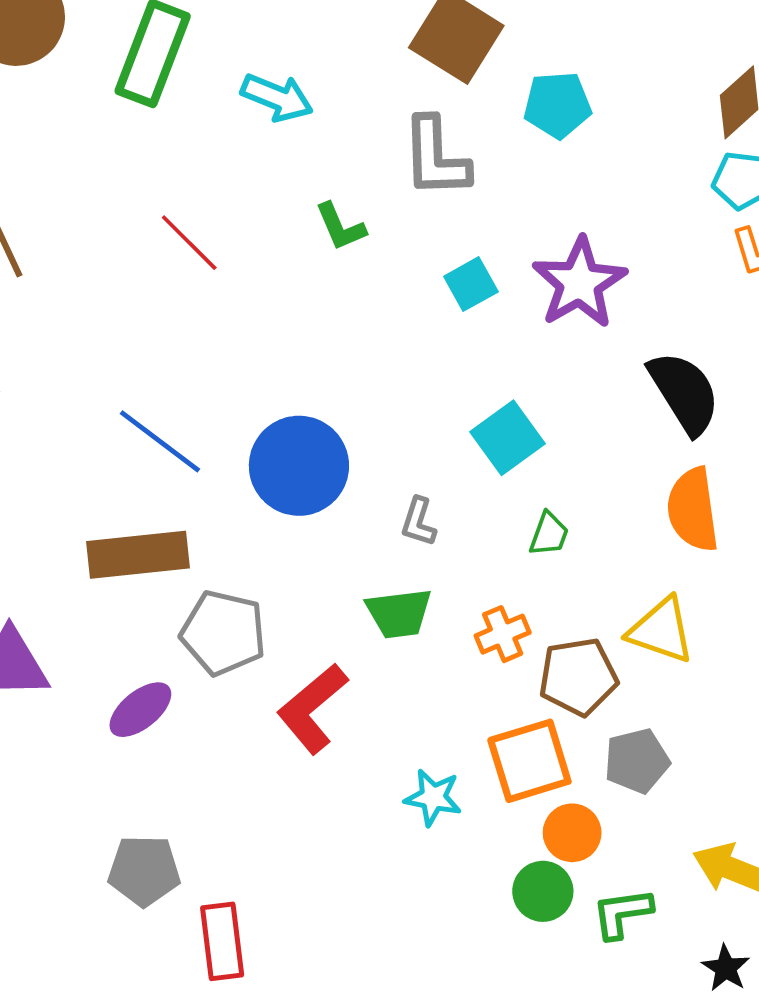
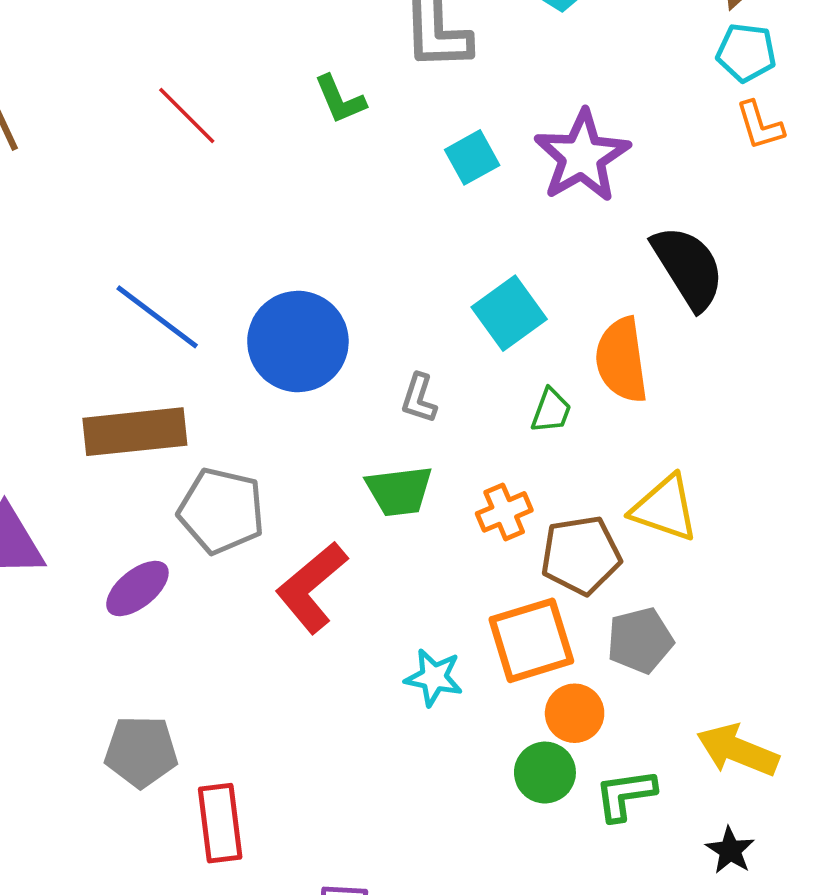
orange semicircle: (693, 510) -> (622, 360), moved

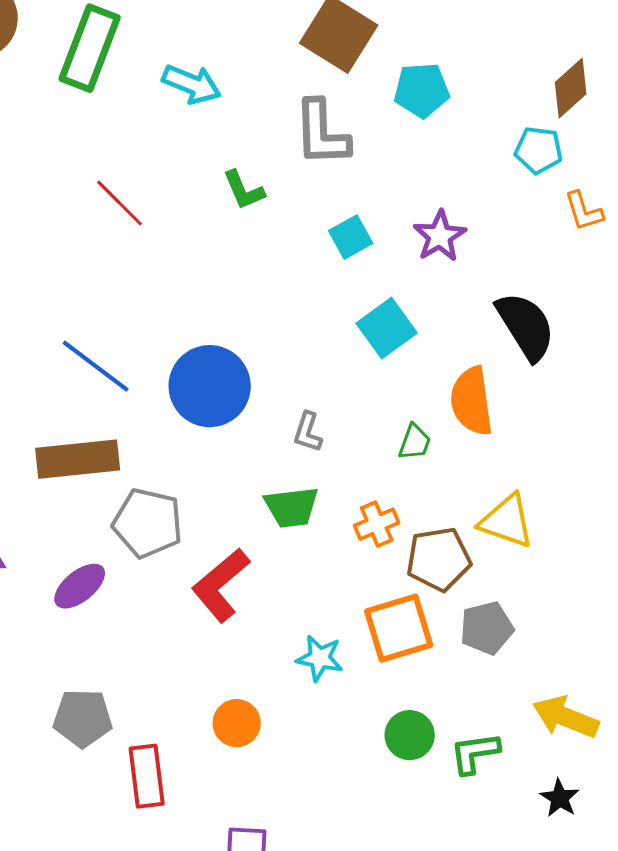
cyan pentagon: (746, 53) -> (539, 150), moved
purple star: (582, 156) -> (440, 236), size x0.7
cyan square: (509, 313) -> (387, 328), moved
orange circle: (575, 713) -> (237, 723), moved

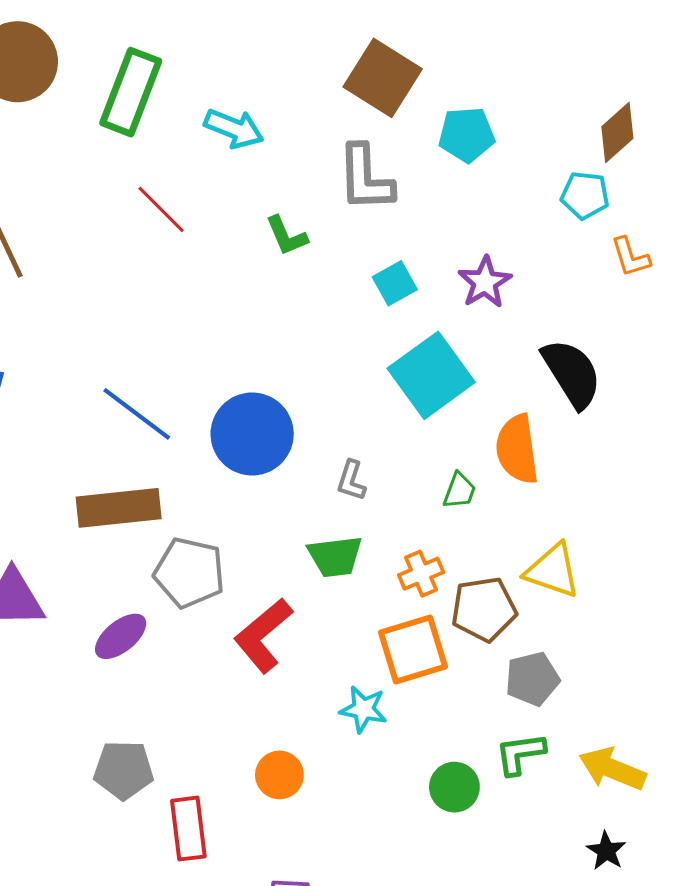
red line: (120, 203) -> (161, 209), moved
cyan square: (387, 328) -> (431, 375), size x1.4
orange square: (399, 628) -> (413, 650), moved
green L-shape: (475, 753) -> (520, 754), moved

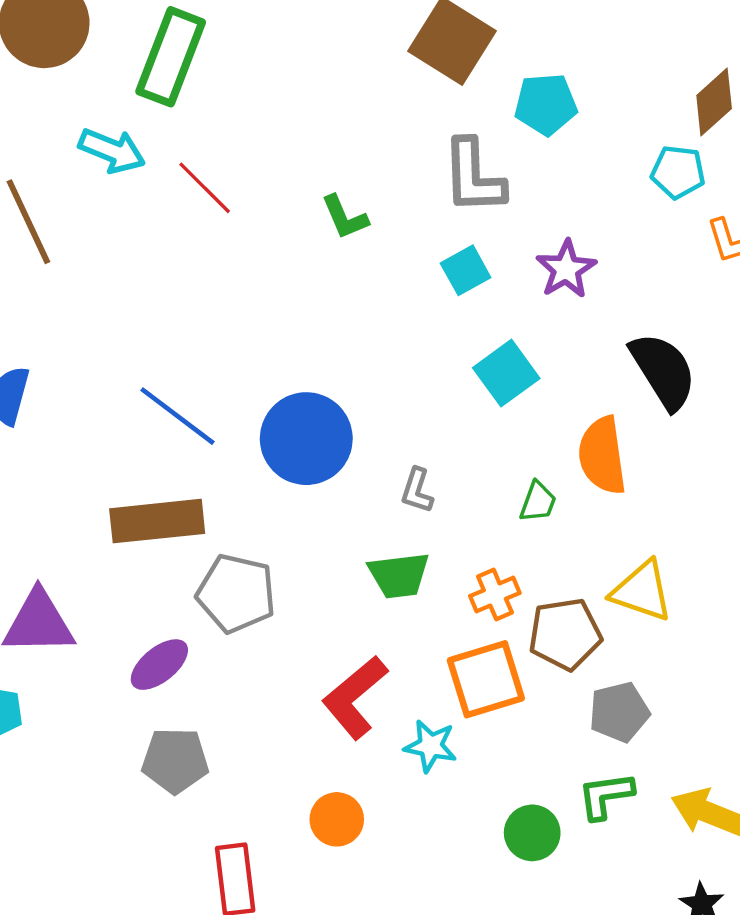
cyan arrow: (234, 128) -> (112, 151), moved
gray L-shape: (365, 178) -> (473, 177), moved
cyan square: (431, 375) -> (506, 373), size x0.7
red L-shape: (263, 635) -> (355, 697), moved
gray pentagon: (124, 770) -> (175, 761), moved

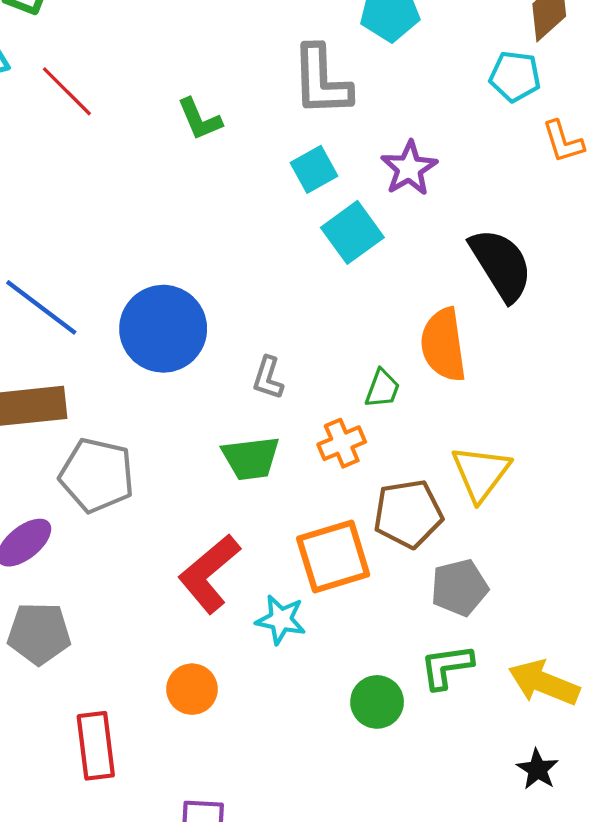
cyan square: (506, 373) -> (352, 232), moved
yellow triangle: (642, 591) -> (481, 473), turned 48
orange cross: (495, 595) -> (342, 443), moved

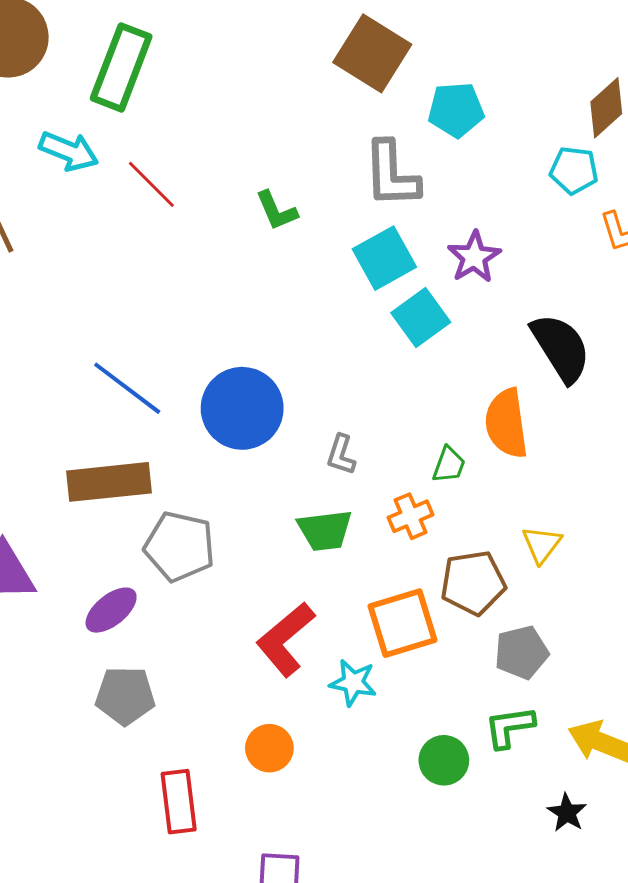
cyan square: (314, 169) -> (384, 258), size x1.4
yellow triangle: (481, 473) -> (542, 544), size x0.7
black star: (537, 769) -> (567, 813), moved

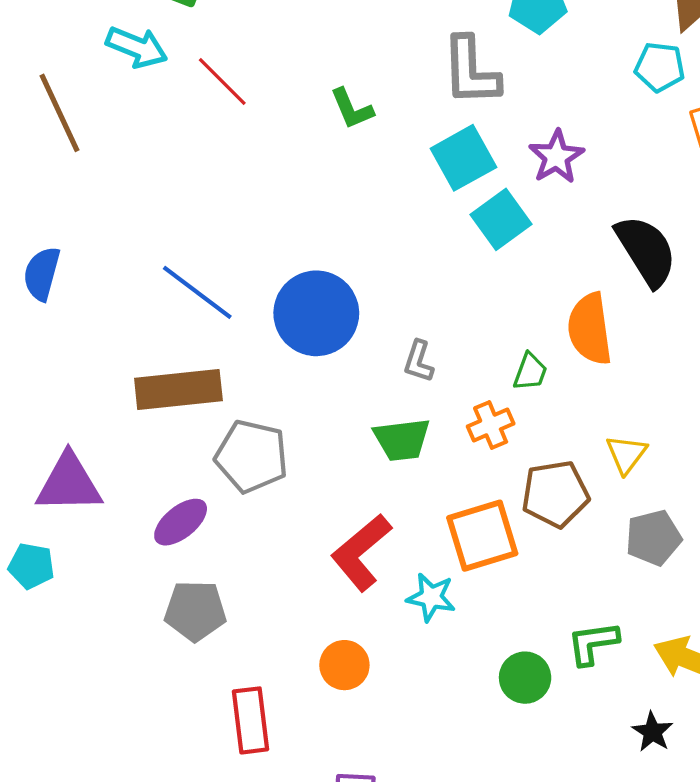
gray pentagon: (522, 652) -> (653, 538), moved

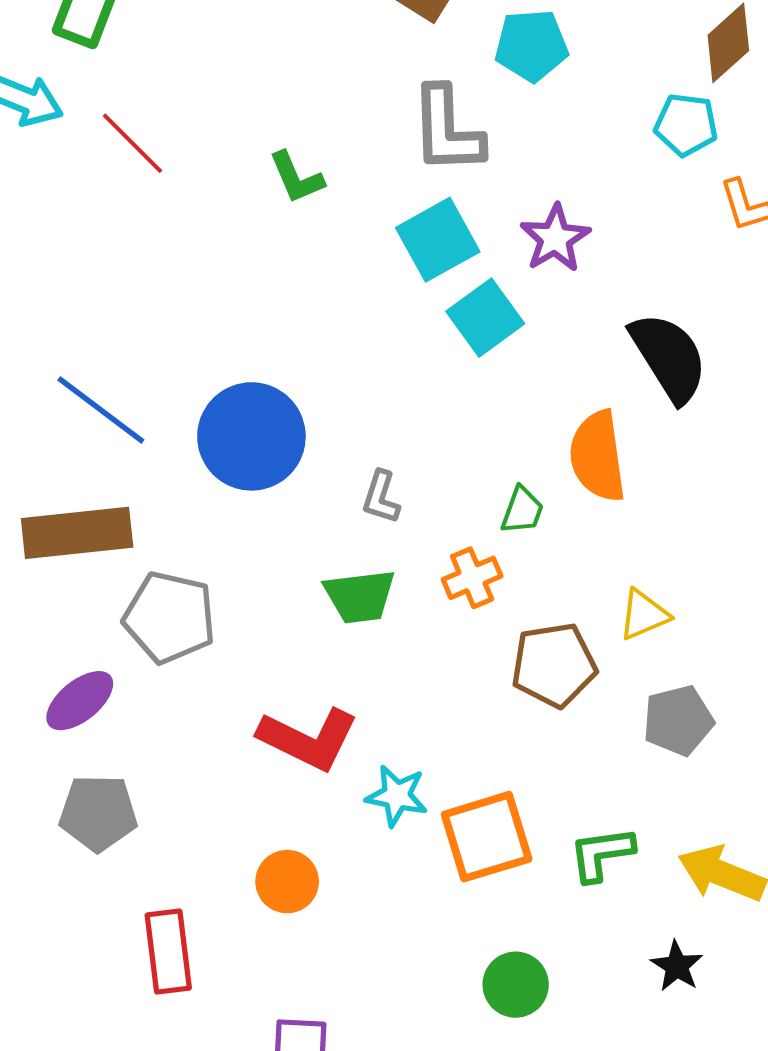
yellow triangle: (626, 454) -> (644, 615), turned 30
orange square: (482, 536) -> (487, 837), moved
red L-shape: (361, 552) -> (308, 739), turned -114
green circle: (525, 678) -> (516, 985), moved

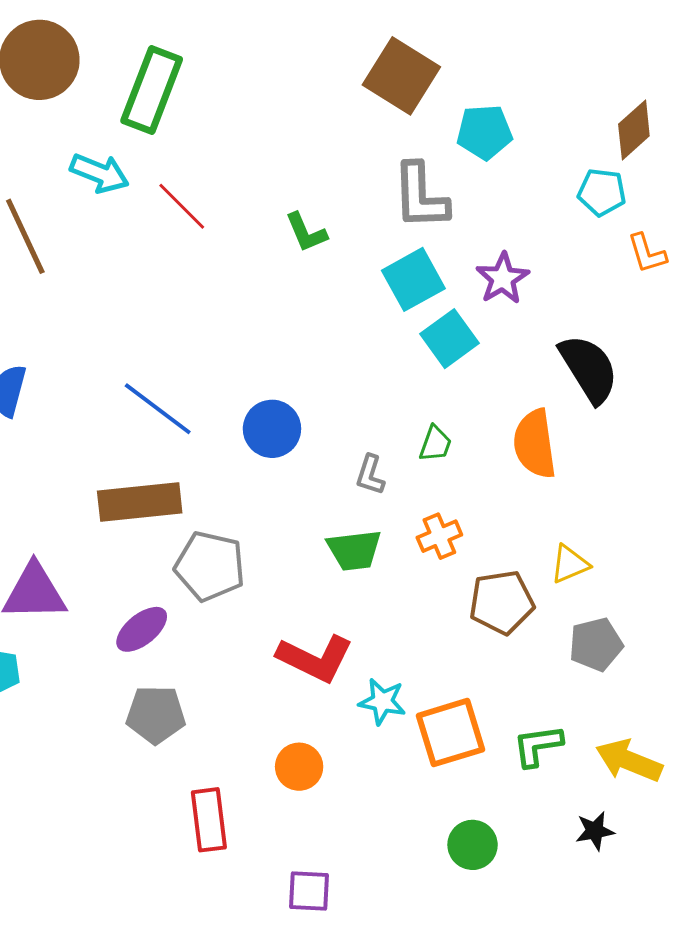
blue circle: (251, 436) -> (272, 429), size x0.7
green trapezoid: (522, 510) -> (435, 444), moved
black star: (677, 966) -> (595, 831), turned 30

